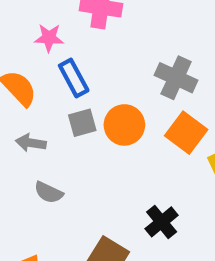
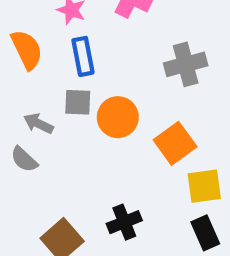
gray cross: (176, 78) -> (186, 64), moved, turned 33
gray arrow: (31, 143) -> (38, 123), moved

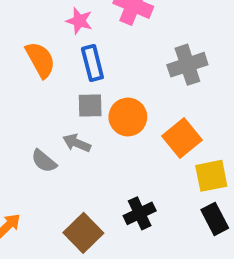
gray arrow: (38, 123) -> (77, 143), moved

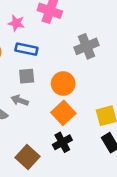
blue rectangle: (92, 63) -> (26, 49), turned -60
orange circle: (128, 117) -> (63, 84), moved
orange square: (182, 138) -> (63, 113), moved

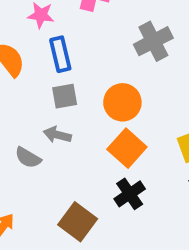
blue rectangle: (26, 49) -> (60, 54), turned 70

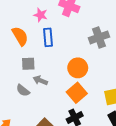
gray square: (65, 96) -> (28, 64), moved

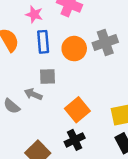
gray square: (28, 64) -> (47, 77), moved
orange circle: (78, 68) -> (74, 49), moved

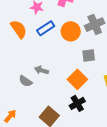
blue rectangle: (43, 42) -> (46, 28), turned 66
gray square: (47, 77) -> (89, 55), moved

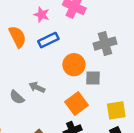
orange circle: (71, 31) -> (74, 65), moved

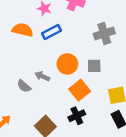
orange semicircle: (17, 37) -> (23, 30), turned -48
orange circle: (74, 65) -> (67, 64), moved

